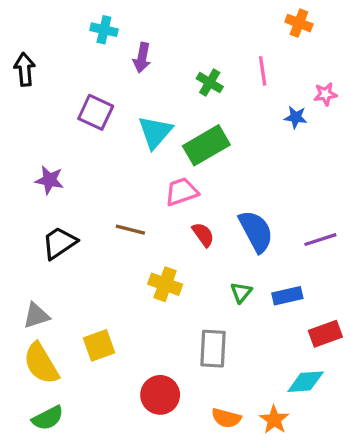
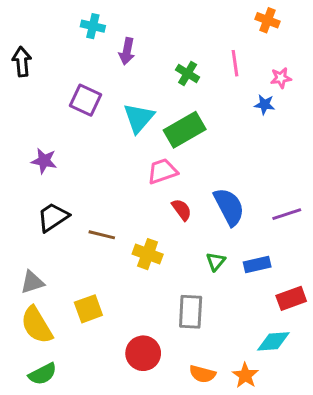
pink star: (325, 94) -> (281, 78), moved
brown line: (130, 230) -> (102, 235), moved

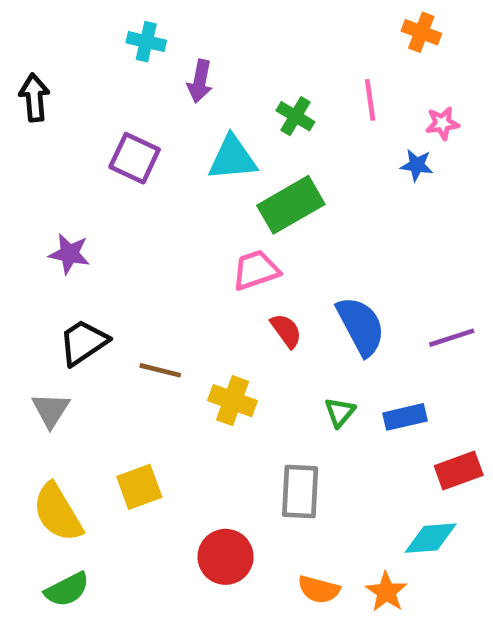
cyan triangle: (139, 118) -> (233, 158), moved, turned 44
gray triangle: (32, 282) -> (51, 410), moved, turned -40

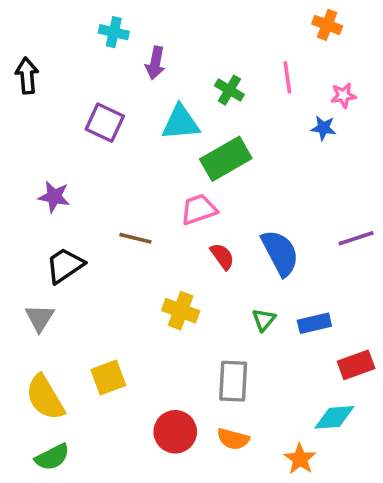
purple line: (452, 338) -> (356, 238), moved
brown line: (160, 370) -> (135, 238), moved
orange semicircle: (319, 589) -> (233, 439), moved

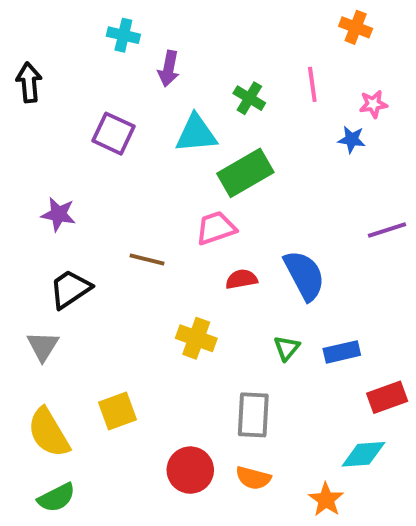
purple line: (356, 238) -> (387, 230), moved
red semicircle: (222, 256) -> (241, 279), turned -64

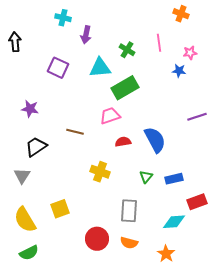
cyan diamond: (363, 454) -> (174, 222), moved

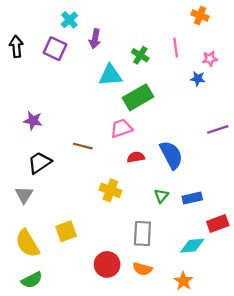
cyan cross: (63, 18) -> (69, 20), turned 35
purple square: (58, 68) -> (55, 49), moved

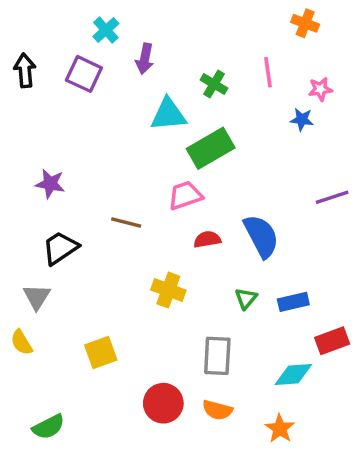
yellow semicircle: (27, 243) -> (21, 342), moved, size x0.6

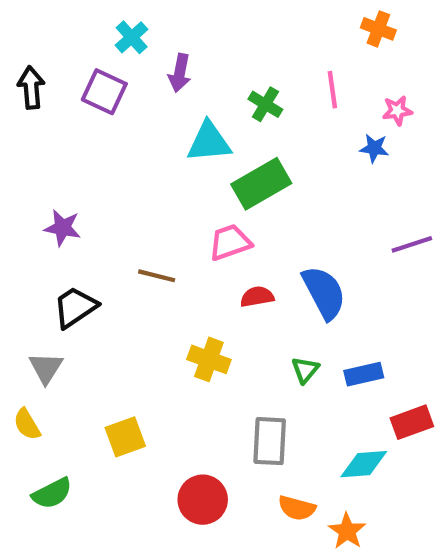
orange semicircle: (217, 410) -> (297, 508), moved
green semicircle: (48, 427) -> (52, 493), moved

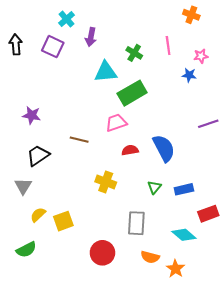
yellow semicircle: (27, 424) -> (38, 215), moved, turned 77
cyan diamond: (364, 464) -> (184, 235), turned 45

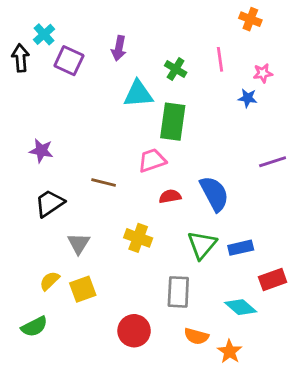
cyan cross: (67, 19) -> (44, 34), moved
green rectangle: (132, 93) -> (173, 122), turned -52
gray triangle: (23, 186) -> (79, 243), moved
green triangle: (154, 187) -> (202, 245), size x1.6

